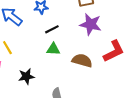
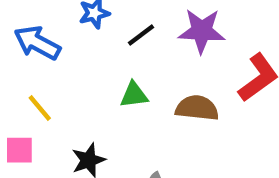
black line: (52, 29) -> (141, 35), moved

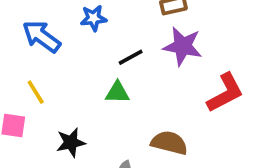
black line: (141, 35) -> (131, 57), moved
brown semicircle: (197, 108) -> (169, 143), moved

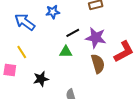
purple star: (183, 46) -> (96, 38), moved
brown semicircle: (169, 143) -> (98, 64), moved, turned 60

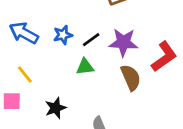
blue star: (53, 12) -> (63, 35), moved

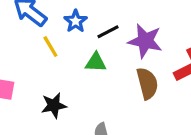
blue star: (63, 35) -> (76, 21), turned -30
yellow line: (25, 74) -> (50, 47), moved

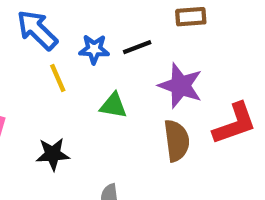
blue star: (76, 21) -> (94, 49), turned 30
black line: (108, 32) -> (137, 47), moved

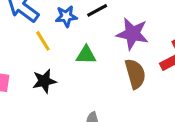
black star: (53, 154) -> (44, 81), moved

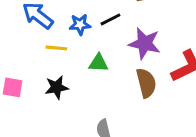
yellow line: (43, 41) -> (56, 48), turned -55

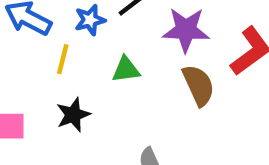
yellow line: (56, 48) -> (63, 59), turned -70

